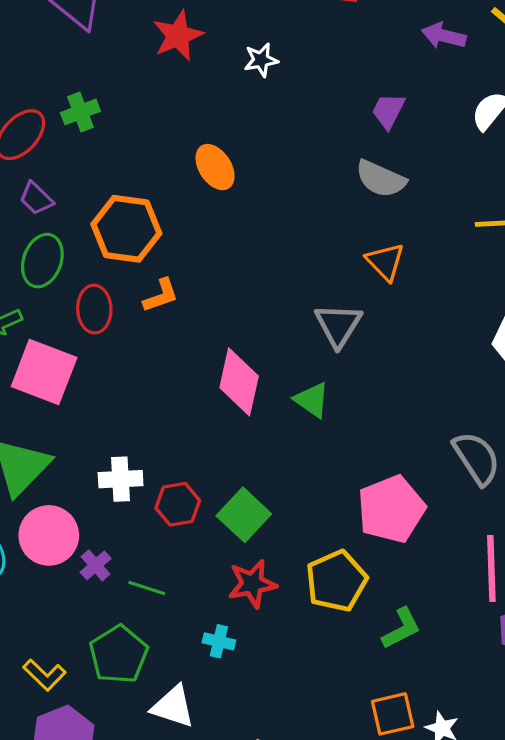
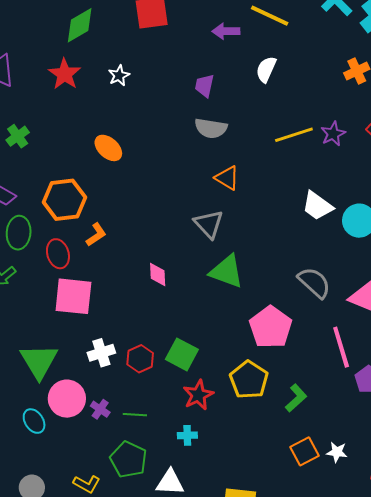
pink square: (44, 372) -> (73, 296), moved
pink diamond: (239, 382) -> (158, 275), size x0.6
green triangle: (312, 400) -> (227, 271), moved, size x1.5

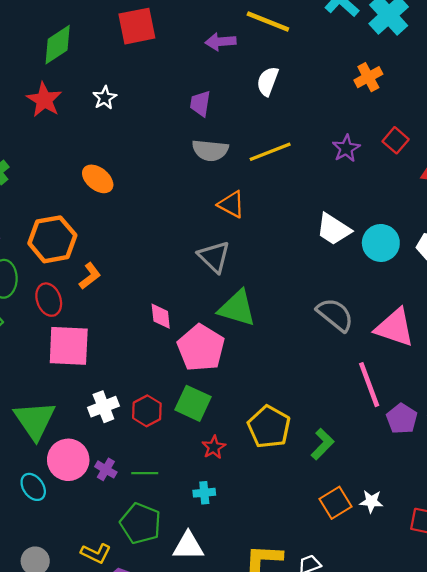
yellow line: (294, 135) -> (270, 152), moved
pink pentagon: (271, 327) -> (201, 348), moved
red star: (198, 395) -> (214, 447), size x0.7

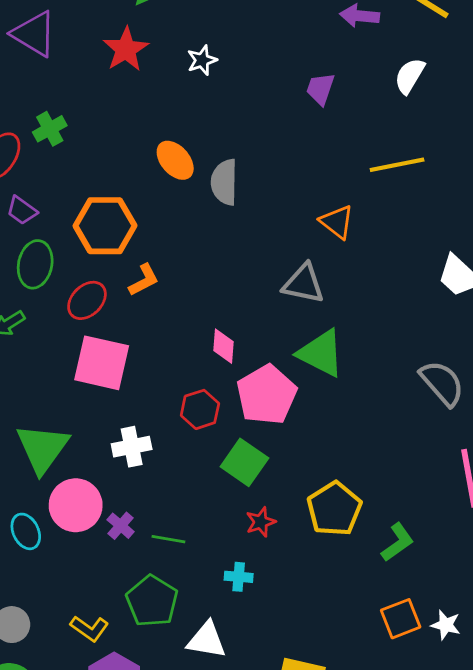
gray semicircle: (210, 150) -> (224, 182), moved, turned 75
gray triangle: (214, 257) -> (304, 284), turned -42
red ellipse: (49, 300) -> (87, 300), turned 56
red hexagon: (147, 411) -> (200, 409), moved

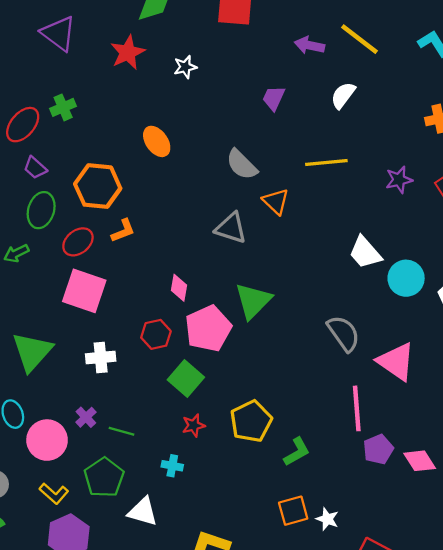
gray semicircle: (224, 182) -> (242, 165), moved, turned -52
gray triangle: (304, 284) -> (231, 228), moved
green triangle: (321, 353) -> (253, 301), turned 42
pink circle: (76, 505) -> (47, 440), moved

